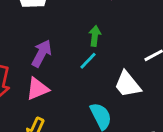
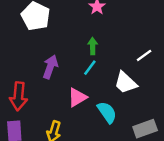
pink triangle: (37, 89) -> (77, 97), moved

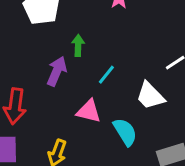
green arrow: (93, 46) -> (78, 46), moved
pink triangle: (77, 97) -> (89, 111), turned 42

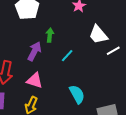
white trapezoid: (150, 96) -> (98, 35), moved
pink triangle: (89, 111) -> (35, 80), moved

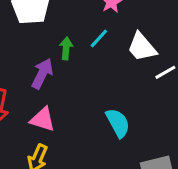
cyan line: (67, 56) -> (99, 38), moved
cyan semicircle: (77, 94) -> (118, 123), moved

